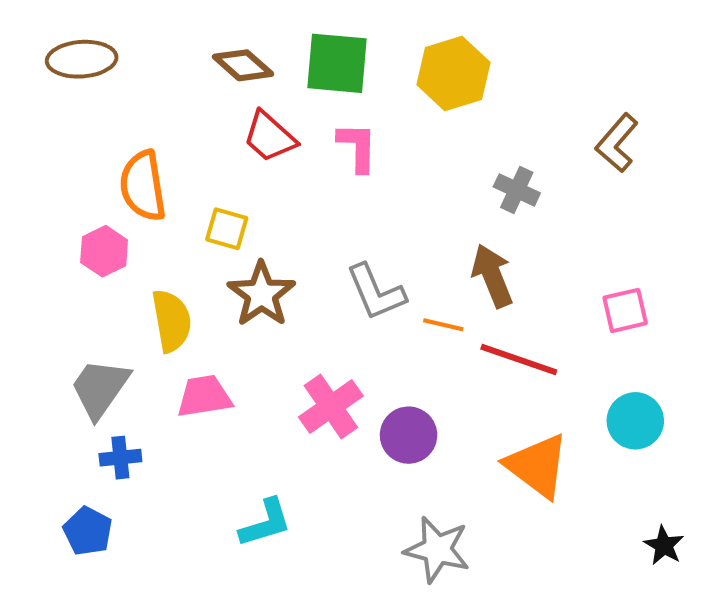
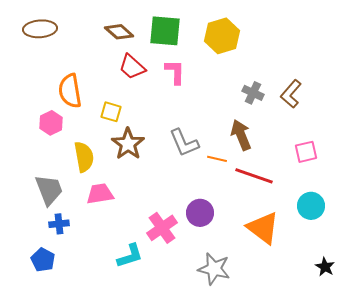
brown L-shape: (617, 143) -> (291, 94), moved
gray trapezoid: (100, 388) -> (49, 190), turned 124
pink cross: (331, 406) -> (162, 228), moved

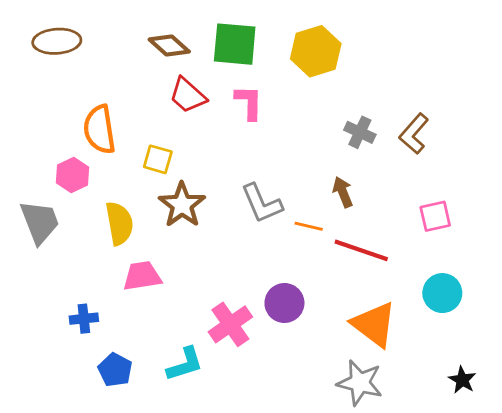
brown arrow: (241, 135) -> (343, 192), size x0.7
gray trapezoid: (49, 190) -> (40, 222), moved
blue pentagon: (43, 260) -> (115, 370), moved
gray star: (214, 269) -> (360, 383), moved

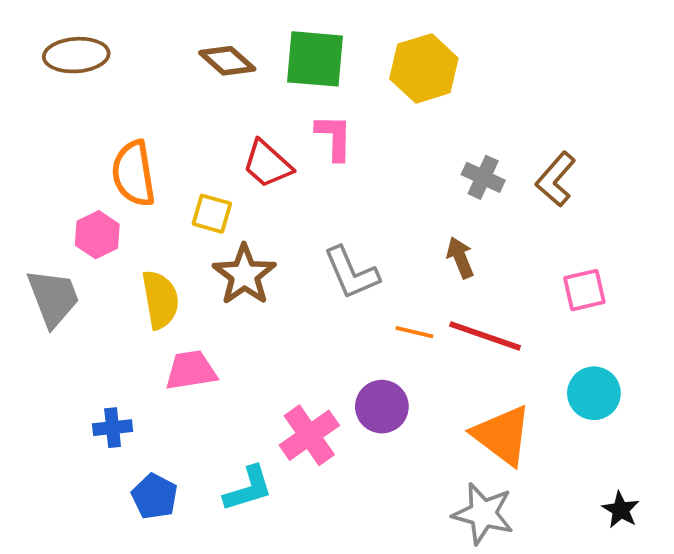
red trapezoid: (188, 95) -> (267, 164), moved
orange line: (309, 226) -> (414, 332), moved

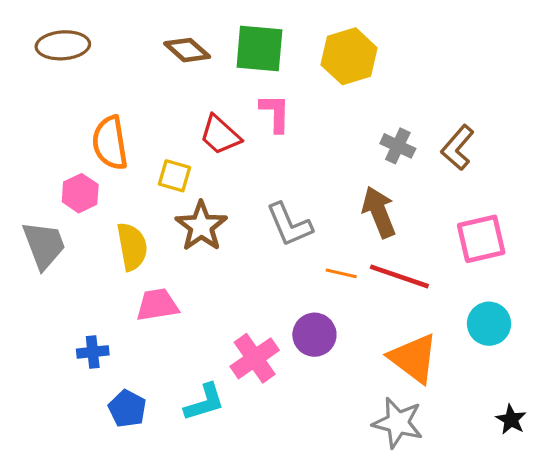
brown arrow: (460, 258) -> (379, 212), size x1.5
pink square: (584, 290) -> (481, 239), size x1.4

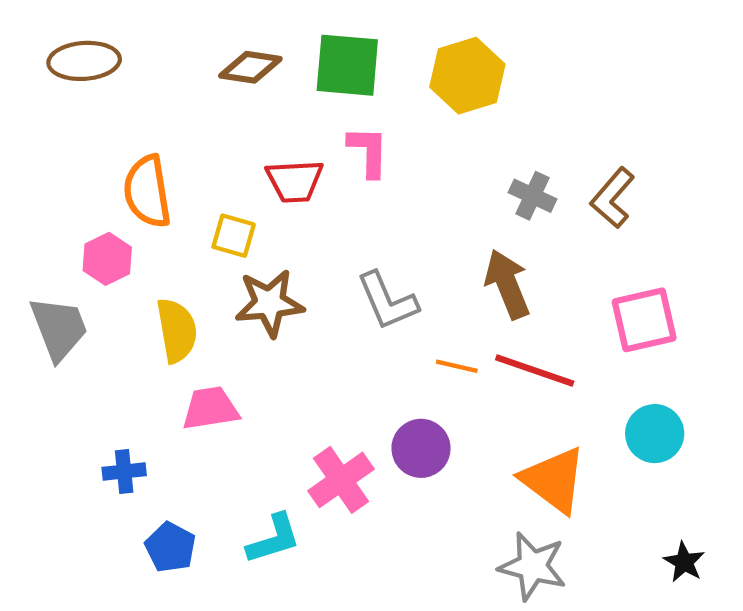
brown diamond: (187, 50) -> (250, 67), turned -33
red trapezoid: (220, 135) -> (295, 181), turned -45
brown star: (201, 226) -> (269, 303), turned 30

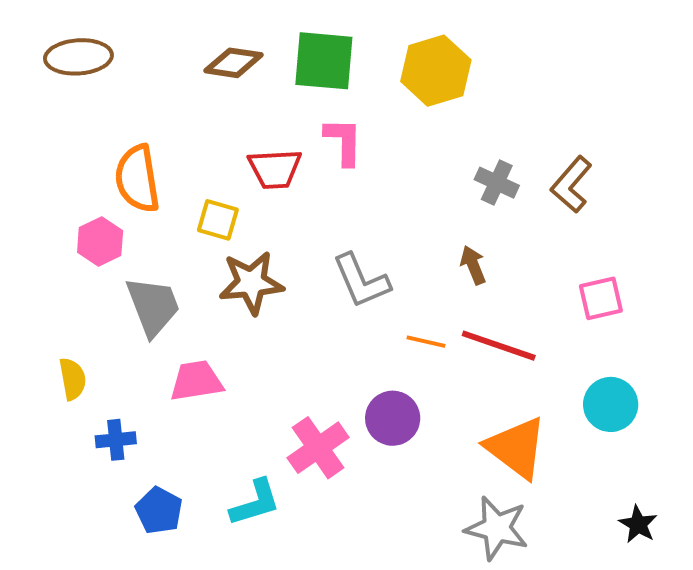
brown arrow: (507, 284) -> (473, 265), size x0.6
pink square: (644, 320) -> (601, 298), size x0.7
gray trapezoid: (59, 328) -> (153, 306), moved
yellow semicircle: (177, 330) -> (73, 379), moved, size x0.7

